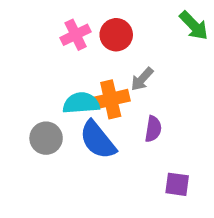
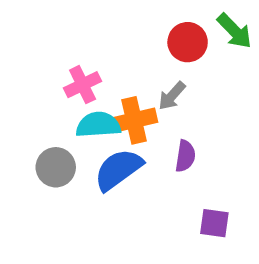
pink cross: (76, 35) -> (83, 85), moved
red circle: (116, 35) -> (188, 42), moved
blue semicircle: (98, 140) -> (118, 169), turned 93

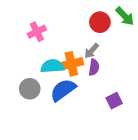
pink cross: (83, 85) -> (37, 32), moved
purple semicircle: (185, 156) -> (94, 67), moved
purple square: (214, 223) -> (114, 101), moved, turned -35

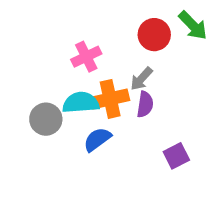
pink cross: (37, 32) -> (86, 57), moved
gray circle: (30, 89) -> (46, 119), moved
blue semicircle: (63, 90) -> (97, 139), size x0.7

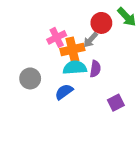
gray arrow: (141, 79) -> (90, 40), moved
orange cross: (110, 99) -> (72, 50), moved
cyan semicircle: (81, 103) -> (75, 68), moved

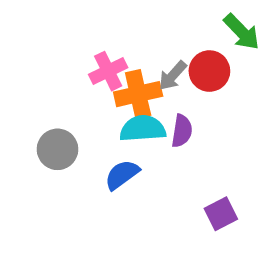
red circle: (101, 23) -> (209, 71), moved
purple square: (116, 103) -> (221, 214), moved

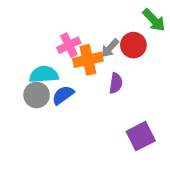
cyan semicircle: (143, 129) -> (44, 74), moved
blue semicircle: (122, 175) -> (63, 95), moved
purple square: (221, 214) -> (141, 136), size x1.4

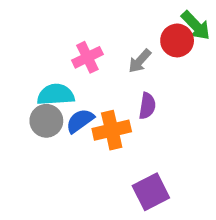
red circle: (133, 45) -> (177, 40), moved
orange cross: (88, 60) -> (112, 130), moved
purple square: (141, 136) -> (151, 192), moved

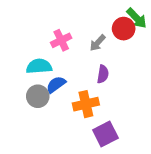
gray circle: (46, 121) -> (38, 96), moved
orange cross: (112, 130) -> (86, 104), moved

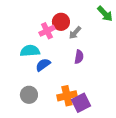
red circle: (124, 29) -> (61, 22), moved
gray circle: (38, 96) -> (29, 95), moved
orange cross: (86, 104) -> (67, 96), moved

